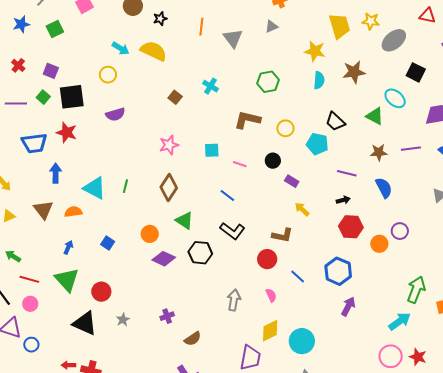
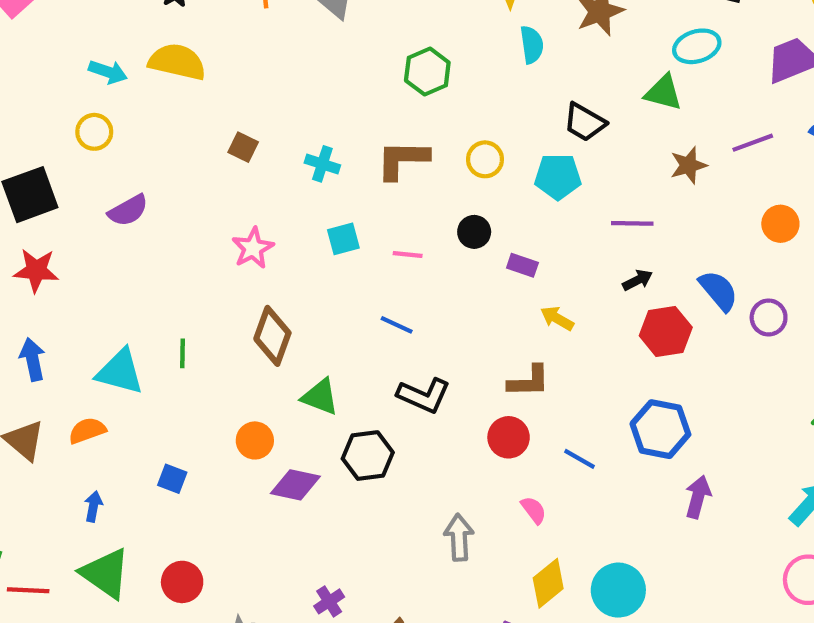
cyan cross: (211, 86) -> (322, 164), moved
cyan ellipse: (395, 98) -> (697, 46), turned -45
blue semicircle: (384, 188) -> (718, 291), moved
orange circle: (379, 244) -> (780, 224), moved

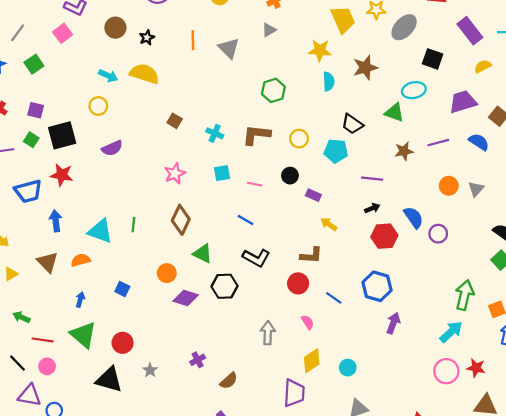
cyan circle: (618, 590) -> (348, 368), size x0.6

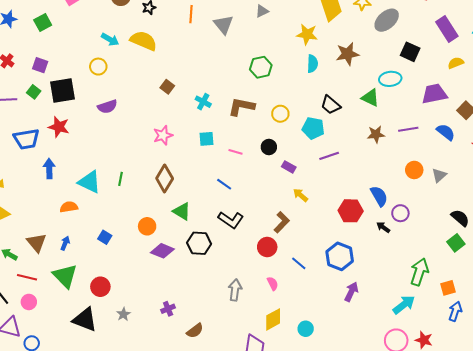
purple line: (372, 179) -> (329, 156), moved, turned -30
black arrow: (372, 208) -> (383, 227), moved, turned -128
brown L-shape: (311, 255) -> (282, 222), turned -55
brown triangle: (48, 262) -> (37, 243), moved

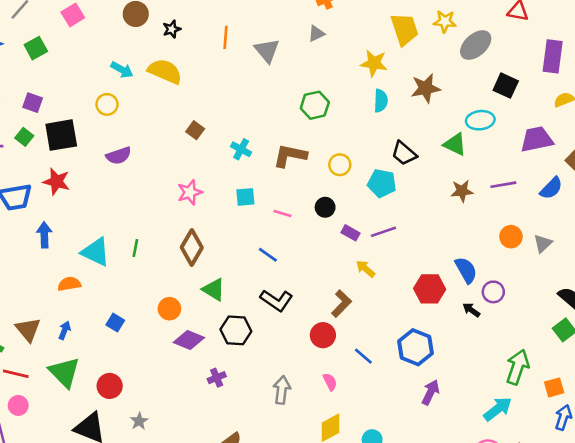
purple rectangle: (447, 29) -> (553, 56), turned 40
blue semicircle: (446, 132) -> (551, 188), turned 96
purple line: (329, 156) -> (383, 232), moved
purple cross: (168, 309) -> (217, 378), moved

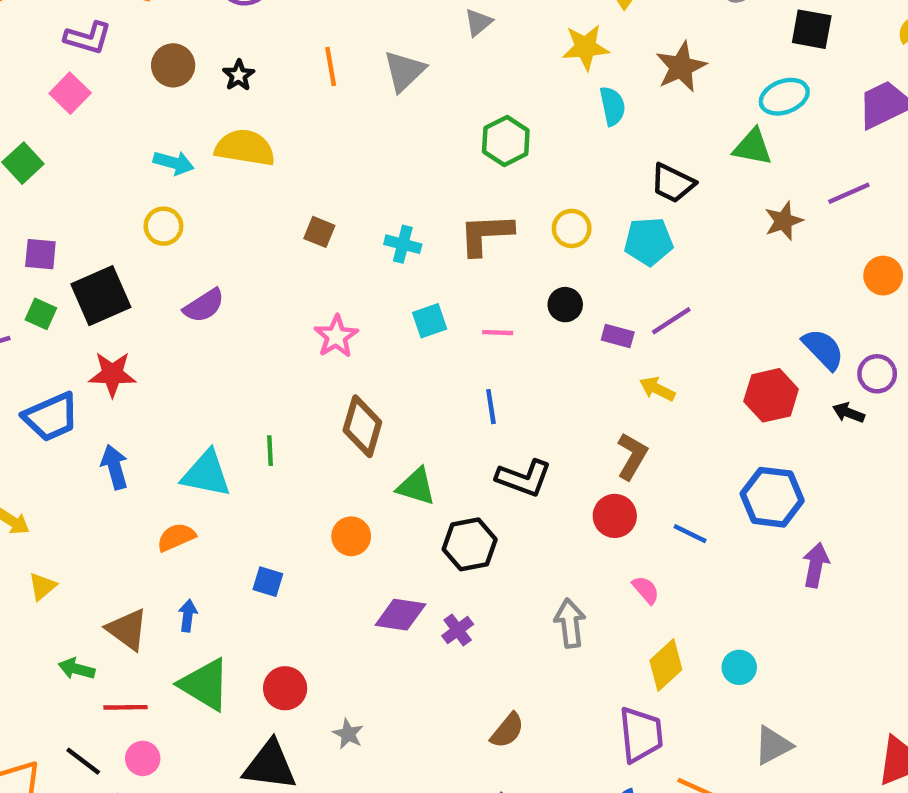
gray triangle: (267, 51) -> (404, 71), turned 40
blue line: (268, 255) -> (491, 407), turned 60
purple diamond: (189, 340) -> (400, 615), moved

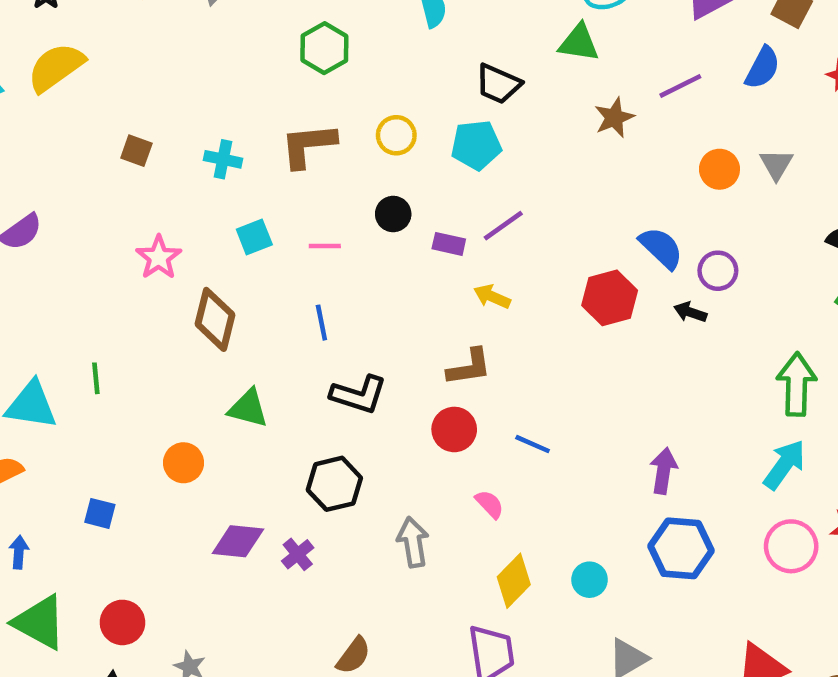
yellow semicircle: (245, 148) -> (56, 67), turned -42
brown diamond: (362, 426) -> (215, 319), moved
brown L-shape: (632, 456) -> (469, 367), turned 54
blue hexagon: (772, 497) -> (681, 548), moved
black hexagon: (470, 544) -> (334, 484), moved

